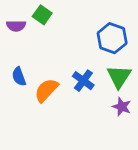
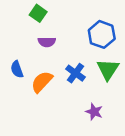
purple semicircle: (16, 26) -> (47, 42), moved
purple star: (122, 107) -> (94, 112), moved

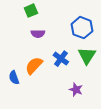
green square: (38, 13) -> (31, 11), turned 32
blue semicircle: (17, 69) -> (14, 78), moved

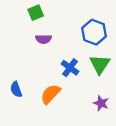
orange semicircle: (34, 66) -> (50, 94), moved
purple star: (76, 90) -> (101, 103), moved

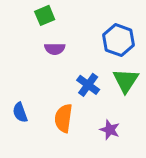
orange semicircle: (50, 94) -> (64, 118), turned -35
purple star: (101, 103) -> (110, 130), moved

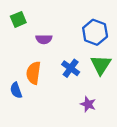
green square: (45, 15) -> (18, 19), moved
orange semicircle: (64, 118) -> (33, 73), moved

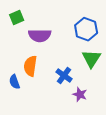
purple semicircle: (44, 39) -> (40, 35), size x1.5
blue cross: (71, 68) -> (64, 75), moved

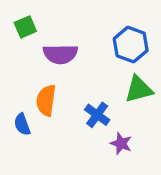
green triangle: (91, 59) -> (139, 89), turned 42

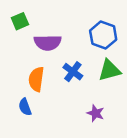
blue cross: (97, 115) -> (73, 72), moved
blue semicircle: (22, 124) -> (25, 107), moved

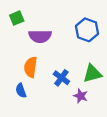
green triangle: (109, 70) -> (92, 74), moved
blue cross: (73, 72) -> (61, 78), moved

